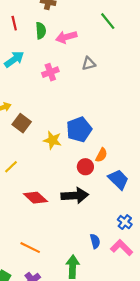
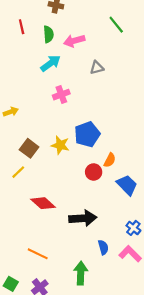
cyan arrow: (14, 59) -> (51, 63), moved
pink cross: (50, 72) -> (61, 95), moved
brown square: (22, 123) -> (29, 148), moved
black arrow: (75, 195) -> (83, 218), moved

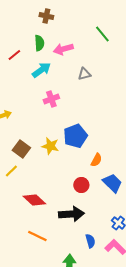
red line: (22, 27) -> (14, 55), moved, turned 64
red circle: (94, 172) -> (81, 185), moved
orange line: (38, 254) -> (37, 236), moved

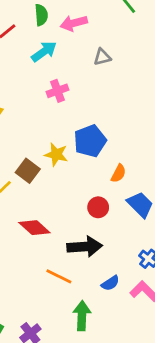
brown square: (21, 149) -> (28, 171), moved
orange line: (37, 236) -> (59, 276), moved
blue semicircle: (90, 241) -> (110, 283), turned 72

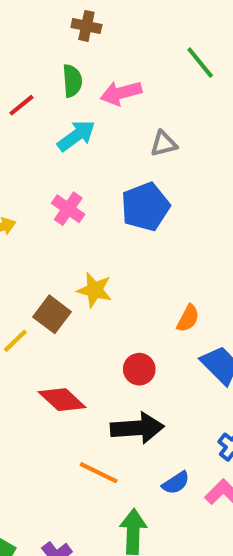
pink cross: (58, 91) -> (68, 209), moved, turned -35
blue pentagon: (90, 141) -> (145, 207), moved
red circle: (98, 207) -> (139, 369), moved

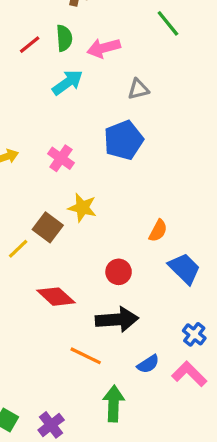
red line: (21, 105) -> (30, 45), moved
pink cross: (68, 209) -> (61, 158), moved

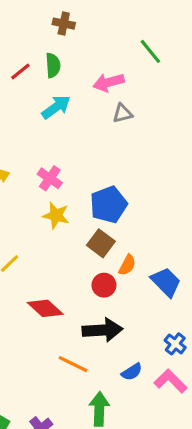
pink arrow: (104, 48) -> (109, 82), moved
blue pentagon: (123, 140) -> (109, 205), moved
yellow star: (82, 208) -> (56, 215), moved
brown square: (48, 227) -> (101, 243), moved
orange semicircle: (158, 231) -> (127, 265), moved

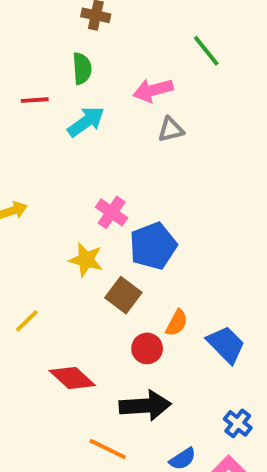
red line: (20, 72) -> (35, 100), moved, turned 35
pink cross: (50, 178) -> (112, 212), moved
brown square: (101, 243) -> (123, 295), moved

